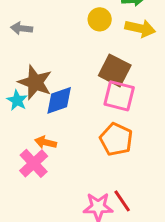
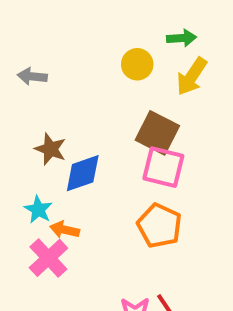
yellow arrow: (140, 28) -> (192, 76), turned 112
brown star: (35, 82) -> (50, 149), size x0.7
cyan star: (17, 100) -> (38, 210), moved

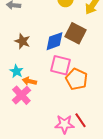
pink square: (163, 167) -> (60, 65), moved
blue diamond: (83, 173) -> (54, 41), moved

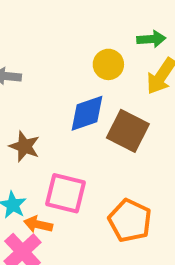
blue diamond: (54, 41) -> (87, 113), moved
pink square: (60, 65) -> (65, 193), moved

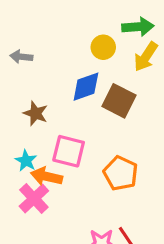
green arrow: (151, 39) -> (138, 27), size x1.4
orange arrow: (38, 224) -> (47, 176), size x1.4

